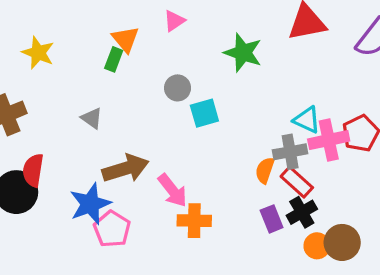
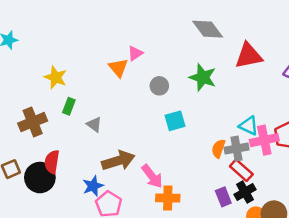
pink triangle: (174, 21) -> (135, 53), moved
green rectangle: (114, 59) -> (69, 106), moved
gray circle: (178, 88) -> (159, 86), moved
orange semicircle: (265, 170) -> (218, 149), moved
blue star: (90, 204) -> (93, 186), size x0.7

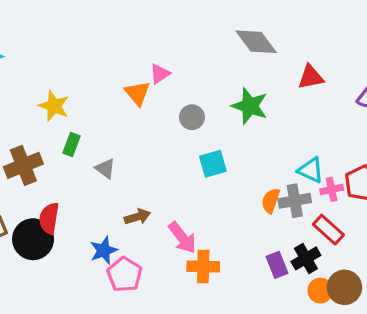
red triangle: (249, 56) -> (311, 77), size x0.7
pink cross: (264, 140) -> (332, 189), size x0.6
brown arrow: (118, 161) -> (137, 217), size x0.6
red rectangle: (241, 170) -> (328, 230), moved

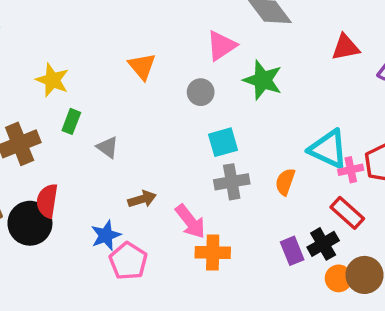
pink triangle: (160, 74) -> (221, 46), moved, size x1.4
red triangle: (311, 77) -> (346, 47), moved
cyan triangle: (311, 170) -> (328, 149), size x1.4
gray cross: (295, 201) -> (232, 182), moved

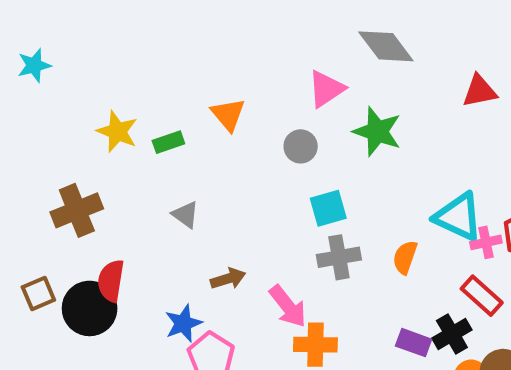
green rectangle: (71, 121) -> (168, 142), moved, turned 50
purple rectangle: (292, 251) -> (414, 343), turned -48

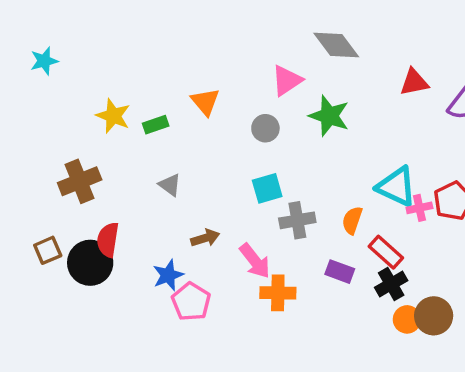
cyan square: (328, 208) -> (267, 188), moved
red rectangle: (482, 296) -> (386, 252), moved
purple rectangle: (414, 343) -> (340, 272), moved

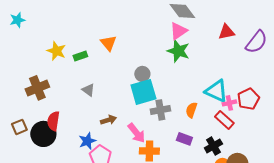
pink triangle: (287, 80) -> (178, 31), moved
gray circle: (265, 128) -> (142, 74), moved
cyan square: (267, 188) -> (143, 92), size x1.5
red rectangle: (386, 252) -> (224, 120), moved

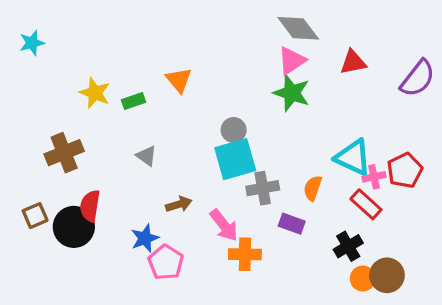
red triangle: (226, 32) -> (353, 62), moved
purple rectangle: (184, 139) -> (292, 224), moved

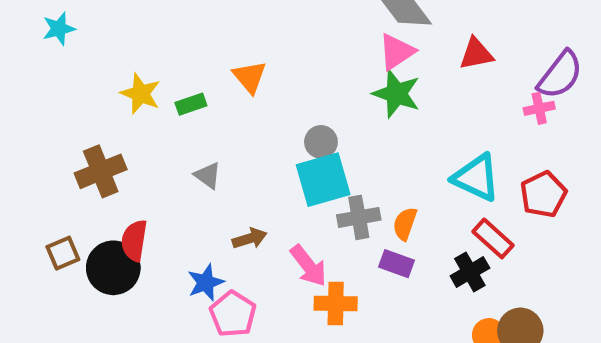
pink cross: (374, 177) -> (539, 108), moved
orange semicircle: (313, 188) -> (405, 224), moved
black cross: (348, 246) -> (470, 272), moved

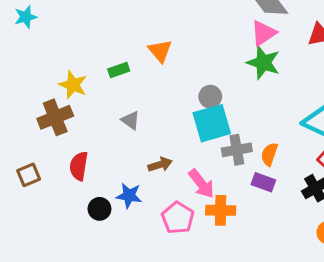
yellow star: (141, 94) -> (73, 85), moved
black circle: (113, 268) -> (99, 209), moved, size x0.6
blue star: (206, 282) -> (129, 196), turned 30
pink pentagon: (233, 314) -> (178, 218), moved

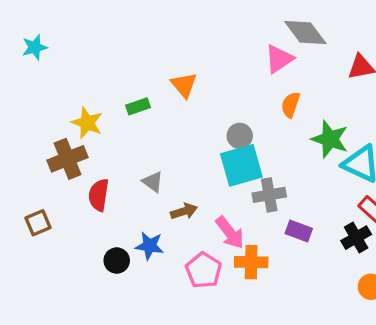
pink triangle: (263, 33) -> (279, 59), moved
green star: (263, 63) -> (330, 139), moved
gray triangle: (131, 120) -> (153, 182), moved
orange semicircle: (269, 154) -> (291, 105), moved
red semicircle: (79, 166) -> (99, 195), moved

